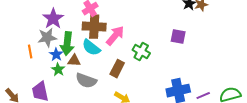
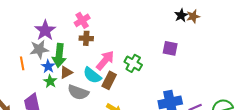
brown cross: (94, 27) -> (86, 38), size x0.6
pink arrow: (115, 36) -> (105, 60), moved
cyan semicircle: (91, 48) -> (92, 75), moved
brown triangle: (74, 61) -> (66, 72), turned -32

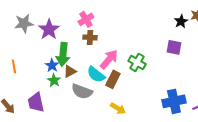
black star: (181, 15) -> (181, 21), moved
gray star: (39, 49) -> (24, 23), moved
orange line: (22, 63) -> (14, 66), moved

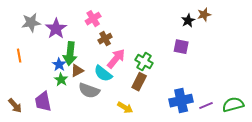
brown cross: (90, 37) -> (105, 39), moved, turned -32
orange line: (14, 66) -> (19, 56), moved
brown rectangle: (113, 79) -> (139, 82), moved

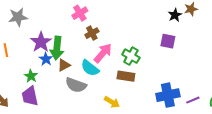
purple star: (56, 29) -> (41, 42), moved
green star: (61, 80) -> (31, 76), moved
brown rectangle: (139, 82) -> (126, 76), turned 72

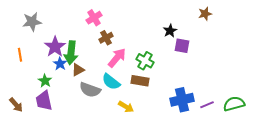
black star: (175, 15) -> (170, 31), moved
cyan semicircle: (90, 68) -> (111, 82), moved

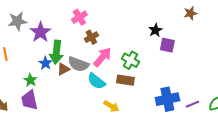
purple star: (55, 47) -> (40, 32), moved
gray semicircle: (90, 90) -> (78, 64), moved

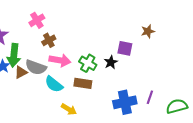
brown star: (190, 13) -> (148, 31), moved
black star: (155, 30) -> (111, 62), moved
pink arrow: (102, 57) -> (60, 60), turned 60
purple line: (192, 104) -> (150, 97), moved, turned -48

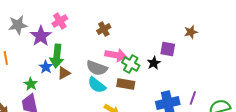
pink cross: (37, 20) -> (60, 21), moved
brown cross: (49, 40) -> (104, 29), moved
pink arrow: (60, 60) -> (116, 55), moved
gray semicircle: (36, 67) -> (97, 68), moved

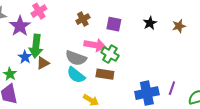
brown star: (191, 32) -> (179, 26), moved
purple square: (168, 49) -> (114, 24), moved
black star: (154, 63) -> (150, 23), moved

